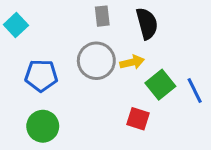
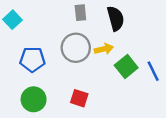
red square: (138, 119) -> (79, 98), moved

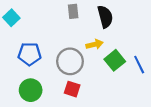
gray circle: (76, 48) -> (70, 61), moved

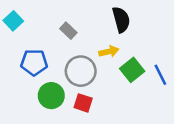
gray rectangle: (73, 11) -> (68, 31), moved, turned -40
green circle: (31, 90) -> (51, 96), moved

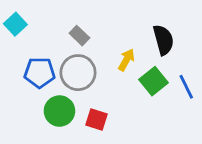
black semicircle: (121, 20) -> (163, 40), moved
yellow arrow: (109, 51) -> (126, 60), turned -48
gray circle: (81, 71) -> (78, 73), moved

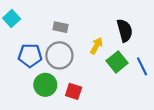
gray rectangle: (79, 36) -> (61, 27), turned -32

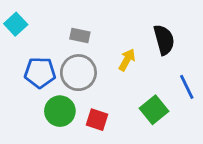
green square: (117, 62) -> (154, 110), moved

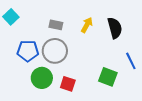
yellow arrow: (127, 60) -> (87, 25), moved
green square: (154, 110) -> (108, 77), turned -30

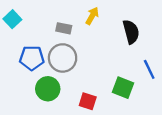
yellow arrow: (87, 25) -> (92, 16), moved
red square: (68, 84) -> (88, 101), moved

